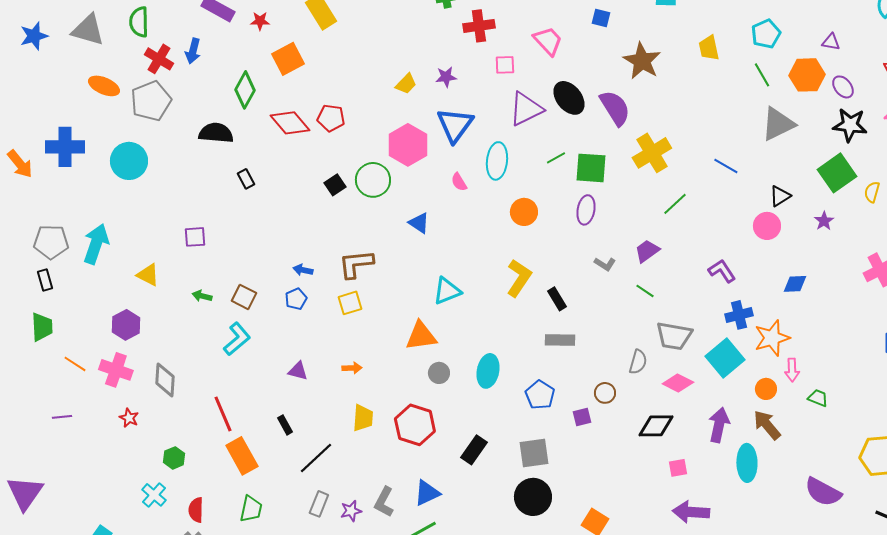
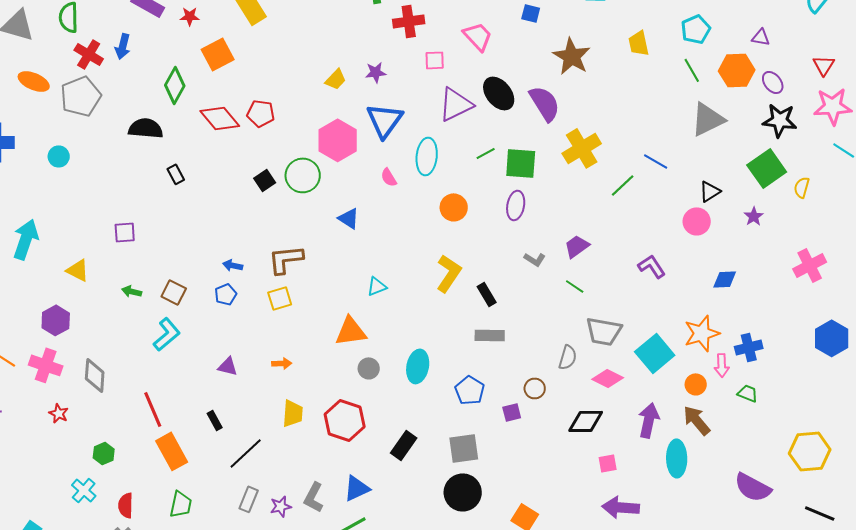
cyan circle: (129, 161) -> (59, 156), size x0.6
green line: (675, 204) -> (623, 185), moved
cyan triangle: (447, 291) -> (377, 286), size x0.7
blue cross: (739, 315) -> (749, 347), moved

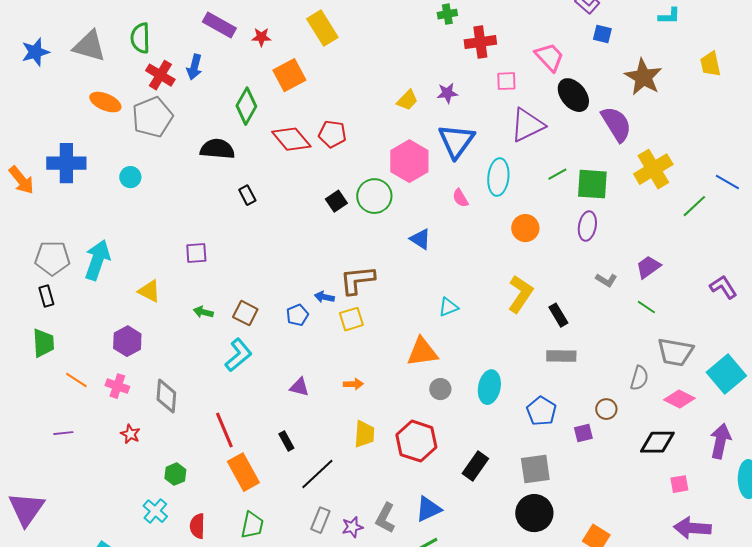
black ellipse: (499, 93) -> (573, 95), moved
blue arrow: (233, 265) -> (324, 297), moved
pink cross: (46, 365) -> (117, 386), size x0.7

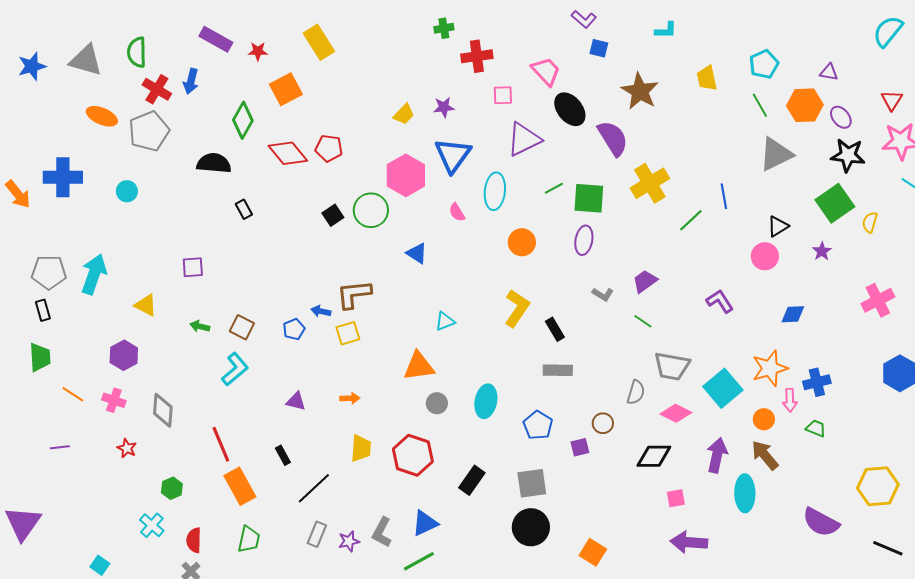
blue line: (727, 182) -> (724, 196), turned 50

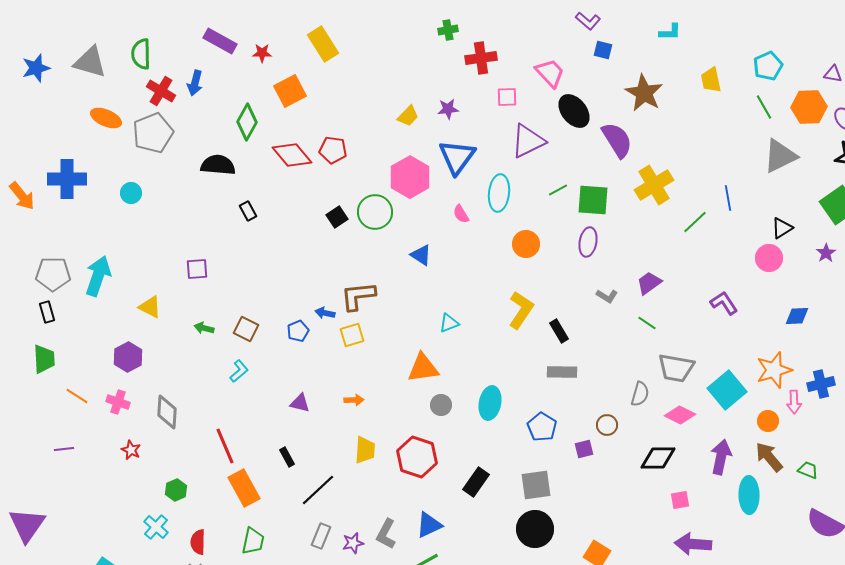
cyan L-shape: (235, 369) -> (239, 371), size x0.7
green trapezoid: (816, 428) -> (808, 470), moved

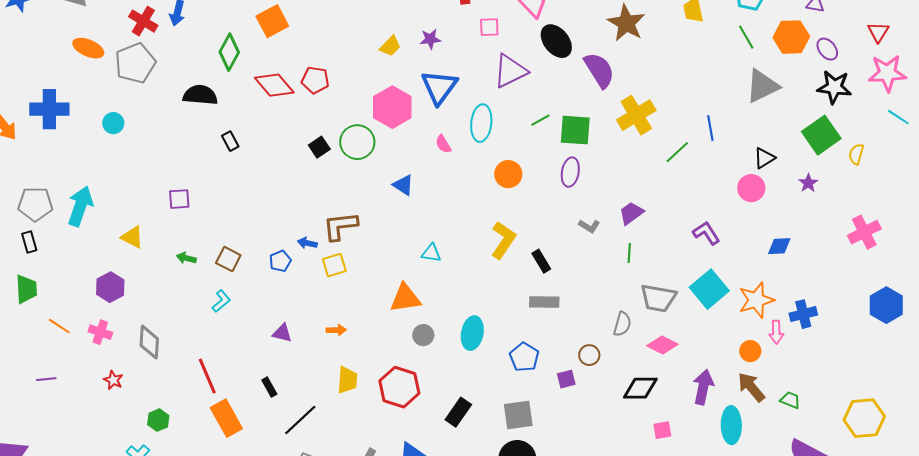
cyan triangle: (449, 323) -> (431, 253), turned 30
green line: (647, 323) -> (629, 253), turned 60
cyan square: (727, 390) -> (709, 289), moved

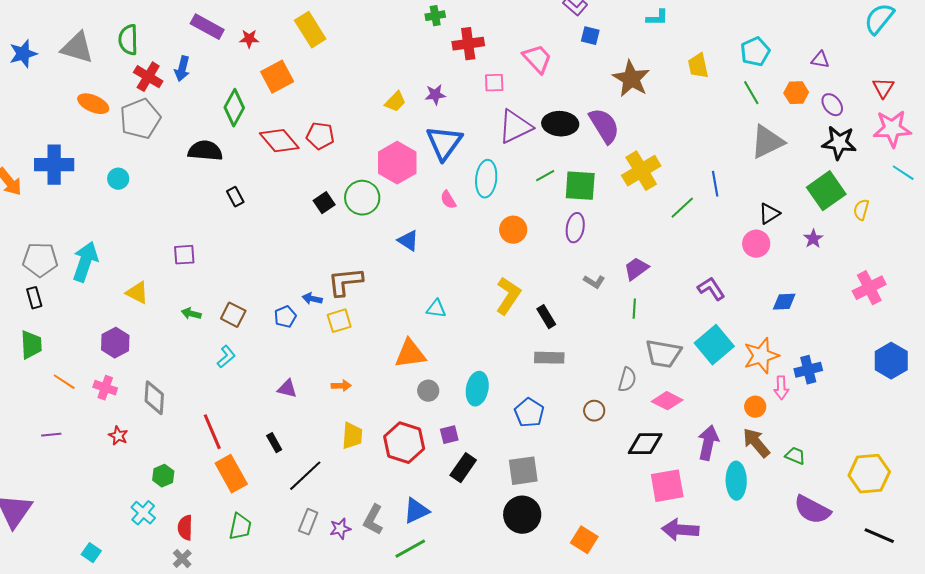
orange hexagon: (791, 37) -> (796, 93), size x0.7
black ellipse: (556, 41) -> (560, 124), moved, turned -48
purple square: (566, 379) -> (449, 435), moved
pink square: (662, 430) -> (667, 486), size x1.8

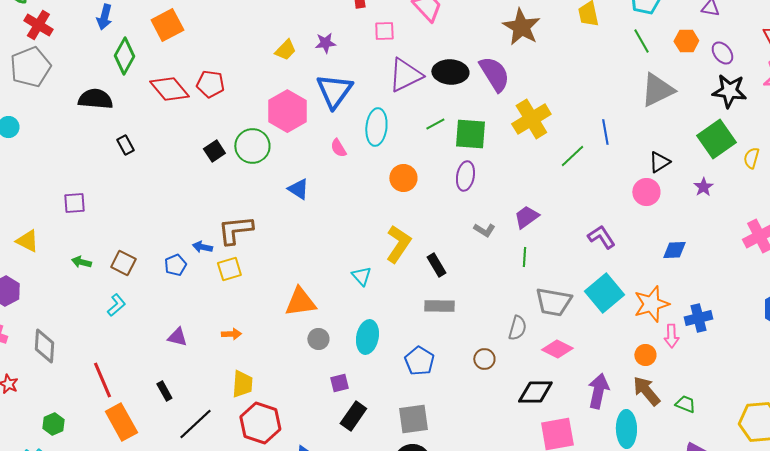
blue arrow: (182, 69) -> (104, 17), moved
cyan triangle: (436, 309) -> (361, 276), moved, turned 40
red hexagon: (404, 443) -> (260, 423), moved

